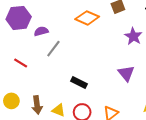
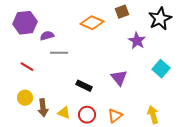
gray line: (53, 49) -> (59, 53), turned 54
purple triangle: (126, 73) -> (119, 78), moved
yellow circle: (11, 101) -> (25, 98), moved

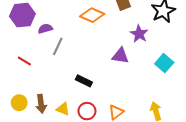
gray line: (59, 53) -> (58, 46), turned -66
purple triangle: (119, 78) -> (120, 56), moved, turned -42
yellow circle: (25, 98) -> (19, 103), moved

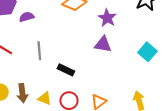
purple star: (139, 34) -> (107, 18), moved
gray line: (58, 46) -> (39, 51), moved, turned -30

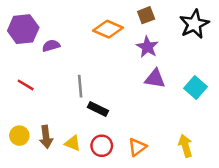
purple triangle: (103, 44) -> (155, 79), moved
gray line: (39, 51) -> (80, 86), moved

